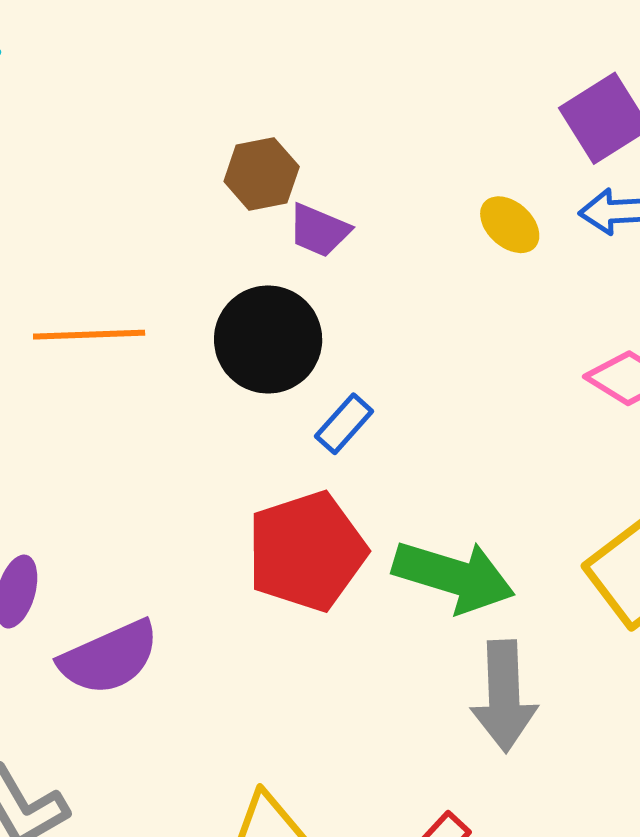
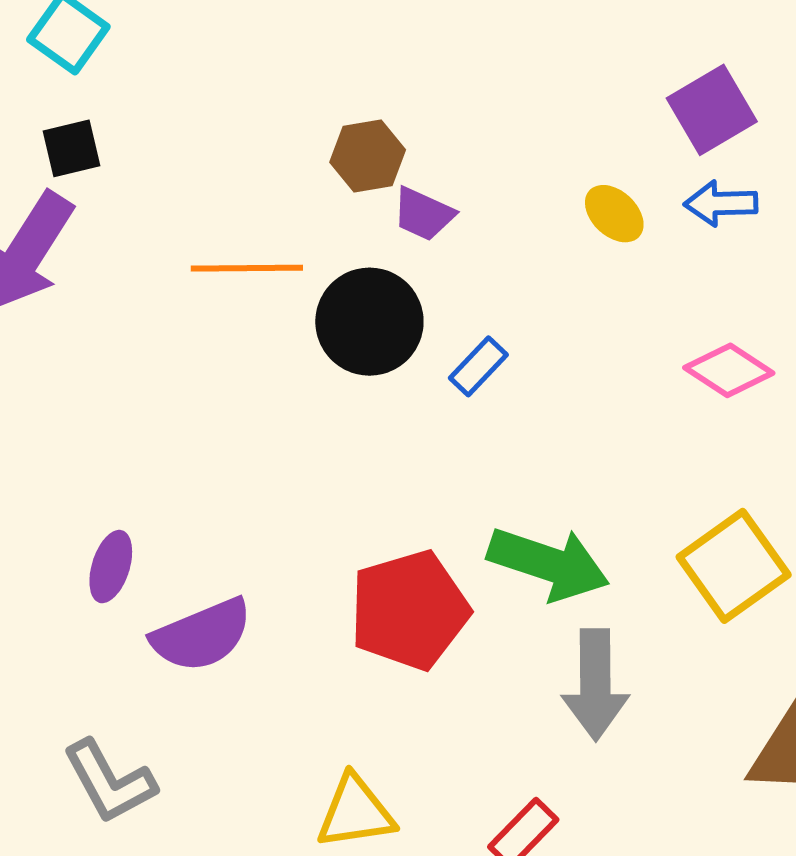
orange line: (89, 335) -> (247, 268), moved
blue rectangle: (344, 424) -> (478, 366), moved
red pentagon: (307, 551) -> (409, 610), moved

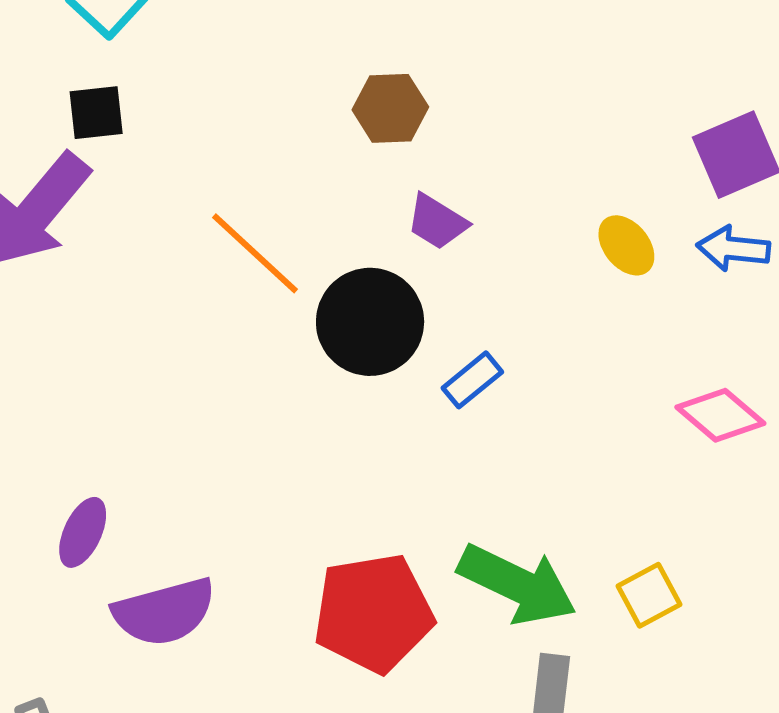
brown hexagon: (368, 156) -> (390, 108), moved
orange line: (247, 268) -> (255, 253), turned 36
yellow square: (734, 566) -> (649, 595), moved, size x0.6

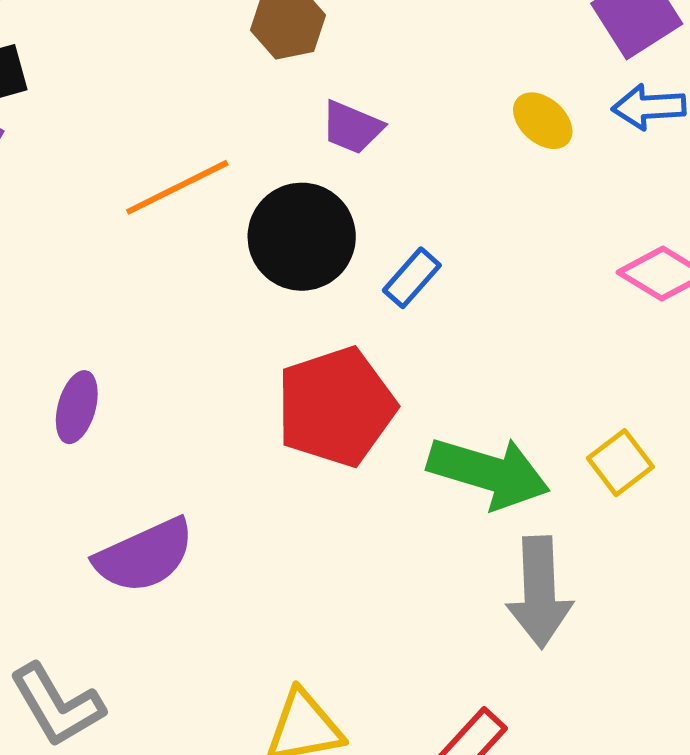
orange line: (255, 253) -> (177, 187), turned -60
purple ellipse: (83, 532) -> (77, 407), moved
red pentagon: (373, 613) -> (336, 407), moved

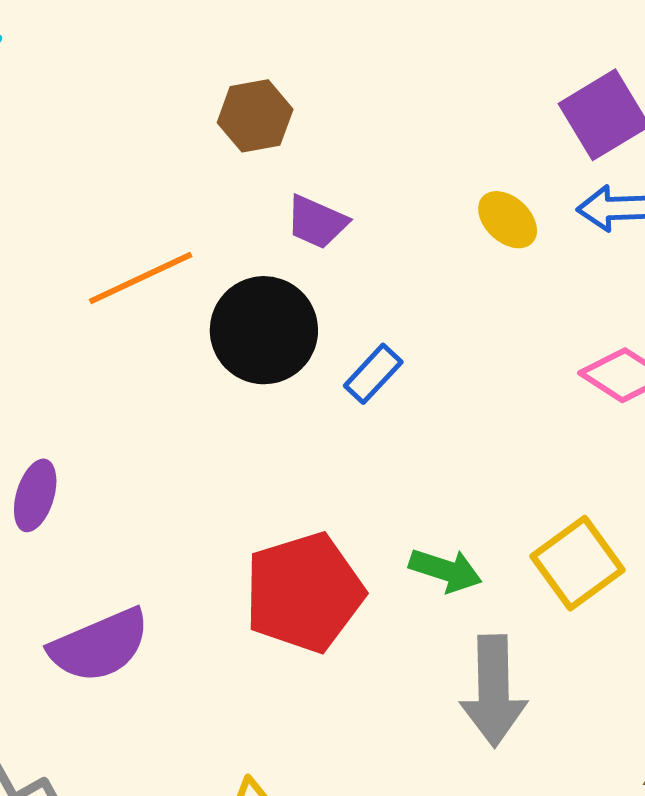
red pentagon: (336, 407) -> (304, 592), moved
yellow square: (620, 463) -> (577, 563), size x1.4
green arrow: (489, 473) -> (445, 570), size x0.6

